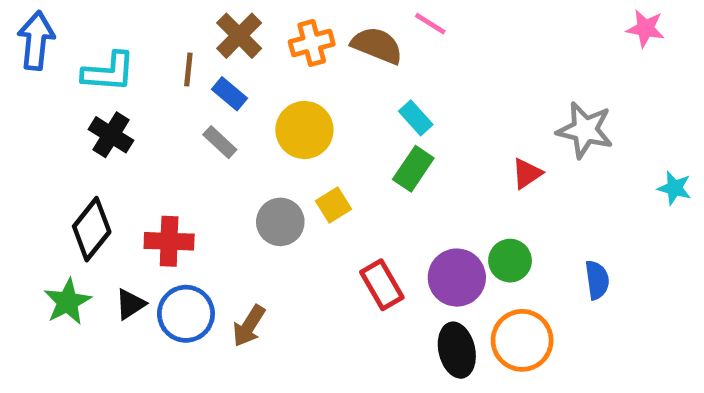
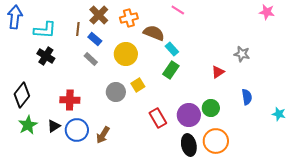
brown semicircle: (377, 45) -> (154, 33), moved
gray star: (585, 130) -> (242, 54), size x0.7
cyan star: (674, 188) -> (279, 114), moved
black diamond: (92, 229) -> (22, 95), moved
blue semicircle: (597, 280) -> (247, 97), moved

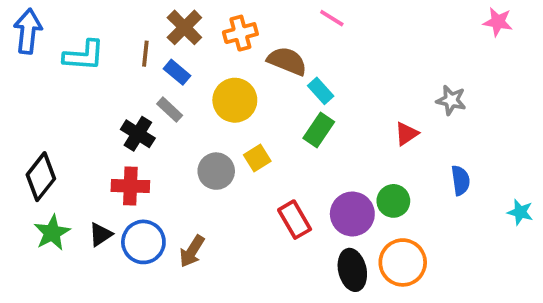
black cross: (46, 56) -> (138, 134), moved

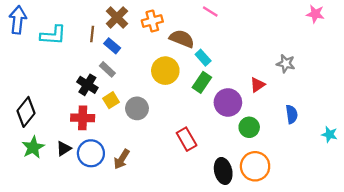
yellow circle: (235, 100) -> (165, 71), moved
yellow square: (257, 158) -> (111, 100), moved
purple circle: (352, 214) -> (228, 102), moved

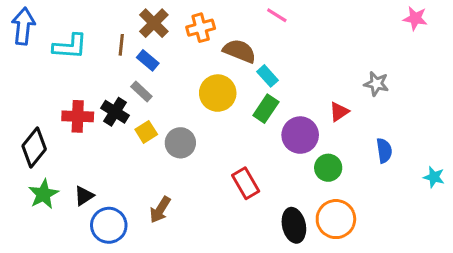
red cross: (83, 118) -> (78, 116), moved
blue circle: (91, 153) -> (109, 225), moved

